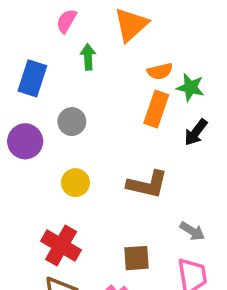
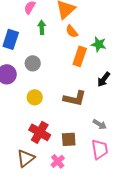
orange semicircle: (160, 71) -> (72, 31), moved, turned 64
black arrow: (196, 132) -> (104, 79), moved
red cross: (61, 245) -> (40, 132), moved

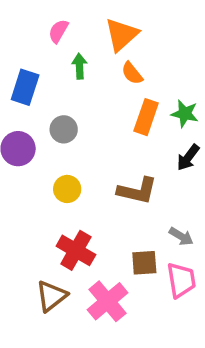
green star: (99, 44) -> (185, 114), moved
brown square: (69, 139) -> (144, 263), moved
pink cross: (58, 161) -> (108, 301), size x1.6

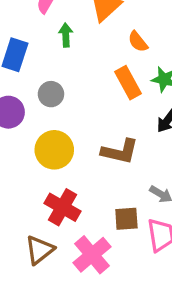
orange semicircle: (132, 73) -> (138, 42), moved
orange rectangle: (146, 117) -> (128, 83), turned -48
yellow circle: (67, 189) -> (54, 150), size x1.5

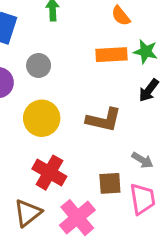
orange rectangle: (128, 83) -> (111, 55), turned -64

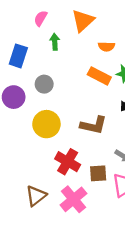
orange semicircle: (121, 16) -> (106, 47), turned -49
orange rectangle: (111, 55) -> (99, 76), turned 30
red cross: (49, 173) -> (68, 162), moved

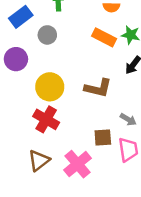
blue rectangle: (18, 56) -> (21, 17), turned 35
gray circle: (44, 84) -> (47, 35), moved
red cross: (68, 162) -> (46, 119), moved

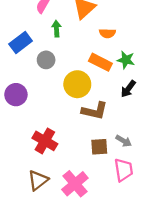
purple circle: (16, 59) -> (16, 95), moved
yellow circle: (50, 87) -> (77, 84), moved
brown square: (103, 138) -> (99, 147), moved

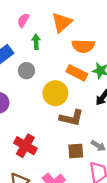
orange semicircle: (107, 33) -> (83, 46), size x1.5

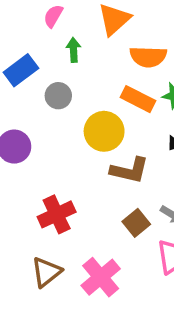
red cross: (25, 146) -> (57, 214), turned 35
brown square: (76, 151) -> (136, 223), turned -35

